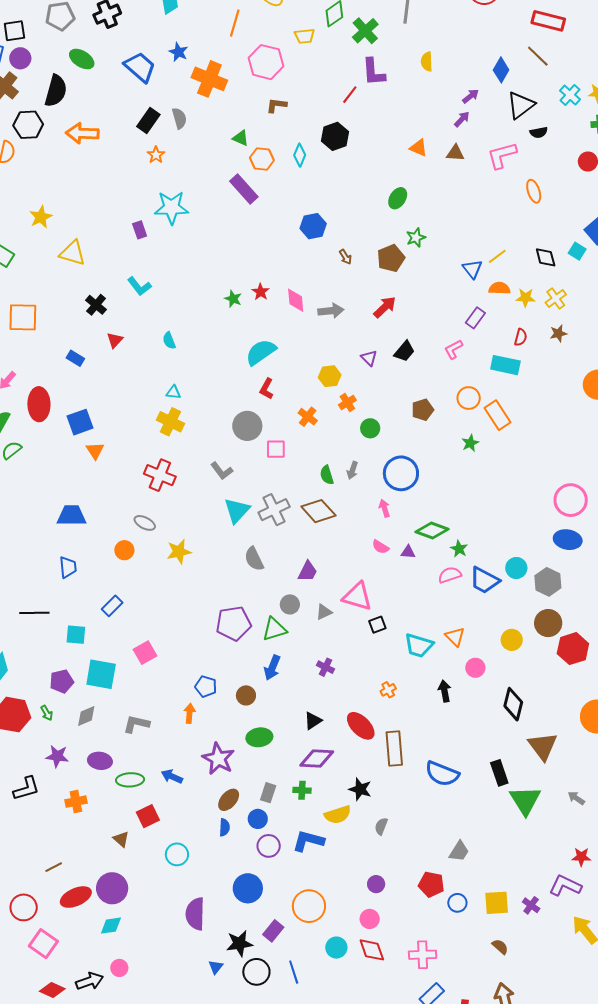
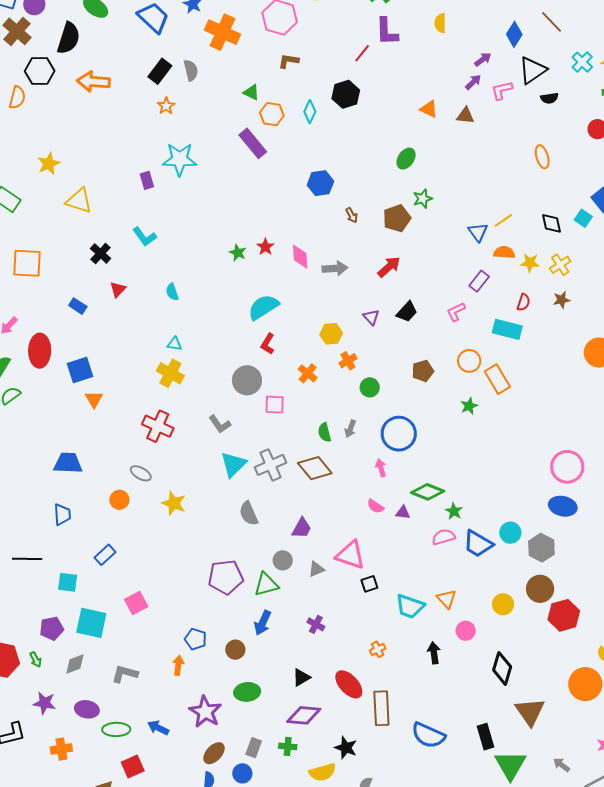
pink L-shape: (502, 155) -> (502, 90), moved, size x0.7
yellow star: (179, 552) -> (174, 503), turned 30

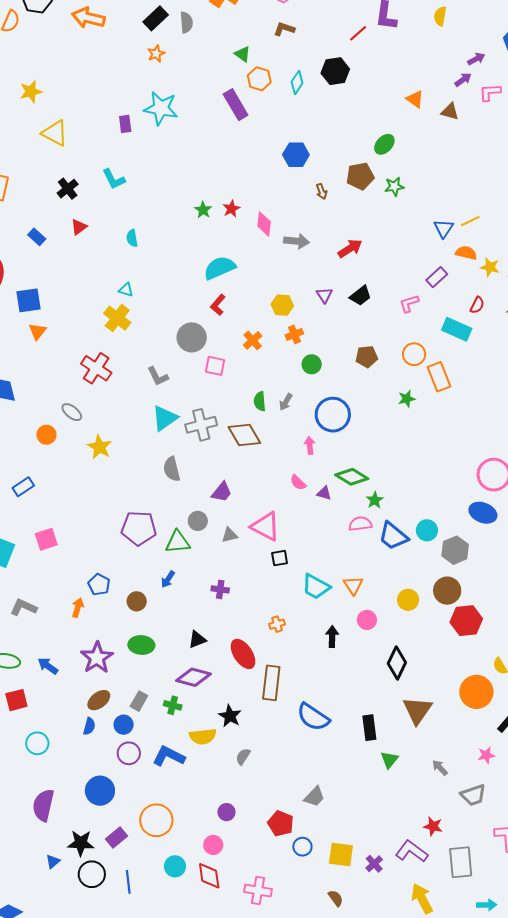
brown pentagon: (397, 218) -> (360, 176), moved
blue arrow: (263, 623) -> (168, 579), size x0.7
purple cross: (316, 624) -> (220, 589), turned -30
green triangle: (510, 765) -> (389, 760), size x0.6

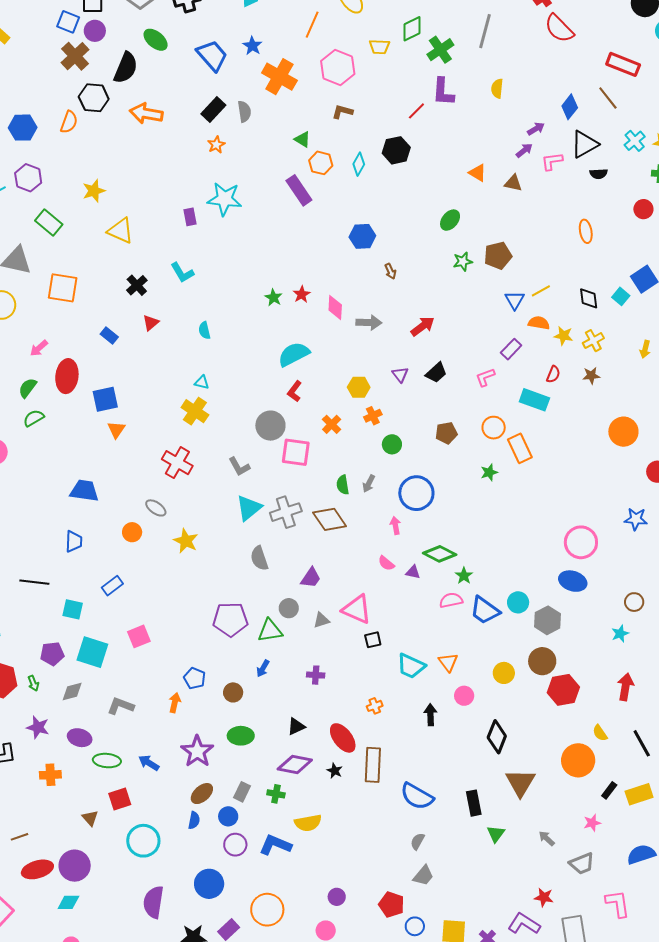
brown pentagon: (360, 176) -> (498, 256), moved
pink square: (215, 366) -> (296, 452), size x1.4
black star: (230, 716) -> (335, 771), moved, size x0.7
cyan circle: (37, 743) -> (143, 841), size x1.4
gray semicircle: (243, 756) -> (418, 841), moved

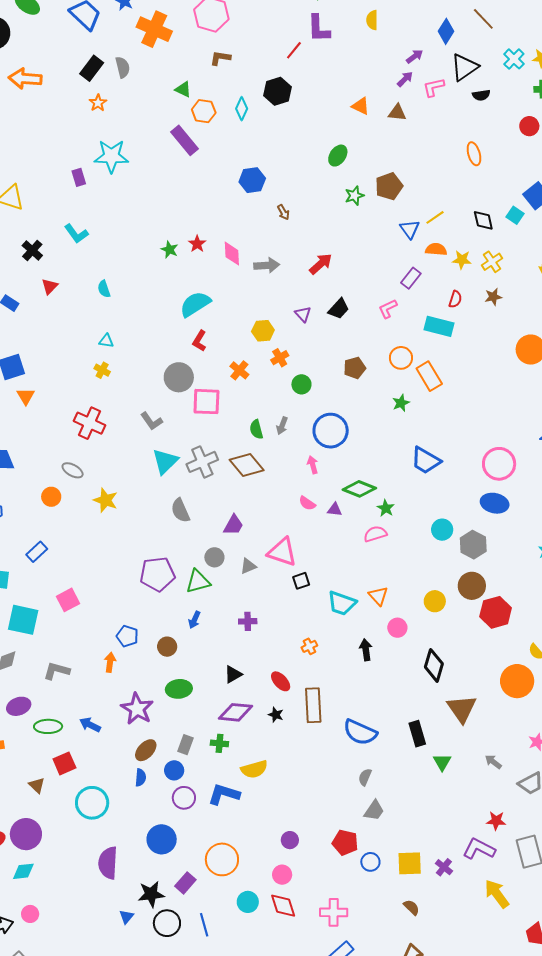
yellow cross: (195, 411) -> (102, 370), size x0.6
blue trapezoid: (485, 610) -> (426, 461), moved
purple ellipse: (80, 738) -> (19, 706), turned -30
red ellipse: (343, 738) -> (281, 681), size x0.7

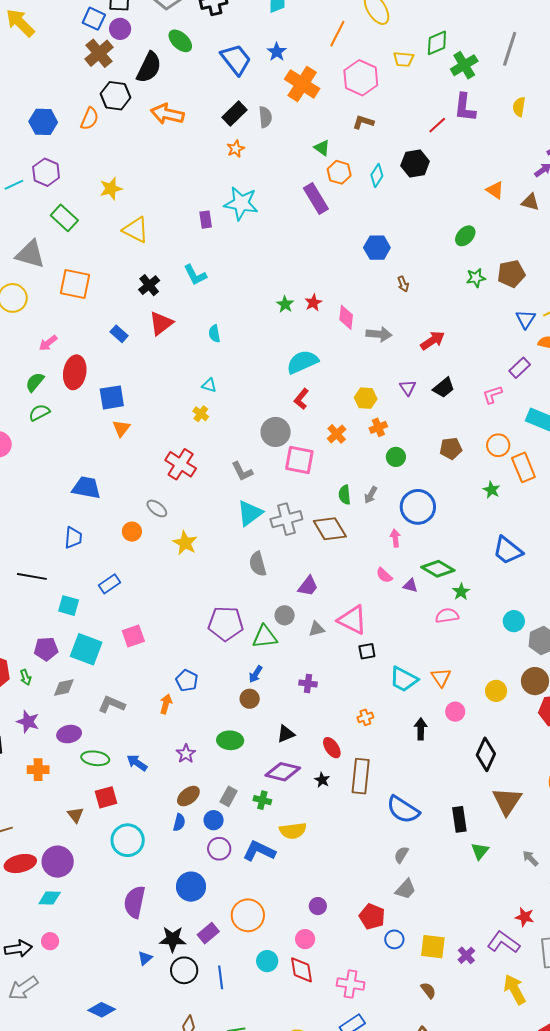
red triangle: (50, 286) -> (161, 323), size x1.5
green star: (401, 403) -> (492, 490), turned -30
brown circle: (167, 647) -> (250, 699), moved
purple star: (137, 709) -> (186, 754), size x0.6

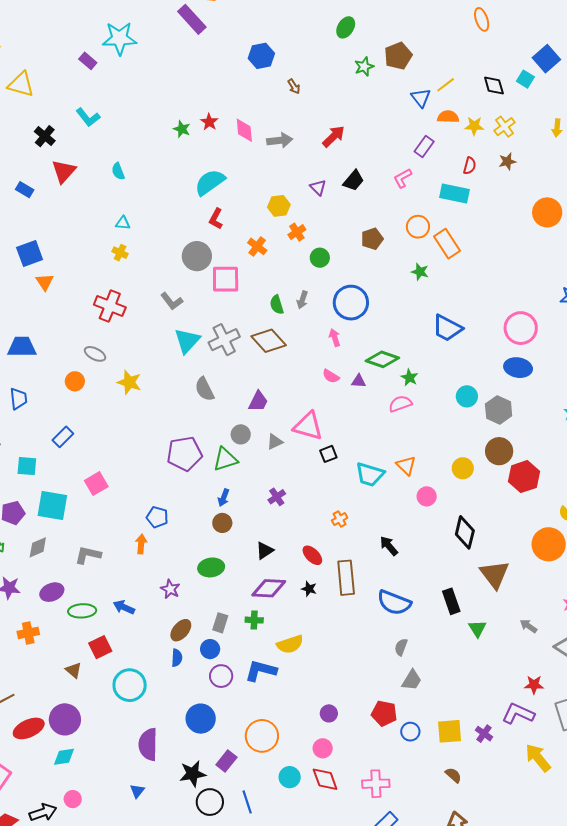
purple rectangle: (206, 220) -> (88, 61), turned -30
purple cross: (308, 683) -> (277, 497), turned -30
black arrow: (421, 729) -> (389, 546), moved, turned -30
blue triangle: (145, 958) -> (137, 791), moved

